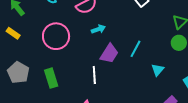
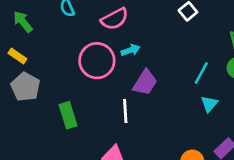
pink circle: (56, 36) -> (97, 61), moved
cyan line: (136, 49) -> (201, 73), moved
gray pentagon: (18, 73) -> (25, 87), moved

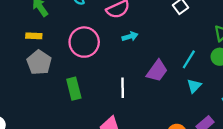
yellow rectangle: (17, 56) -> (34, 36), turned -35
pink circle: (97, 61) -> (84, 42), moved
purple trapezoid: (145, 83) -> (157, 71), moved

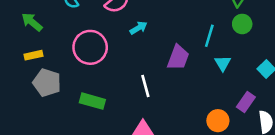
green rectangle: (74, 89) -> (92, 101), turned -45

